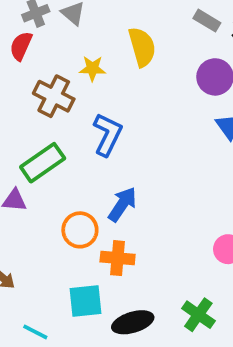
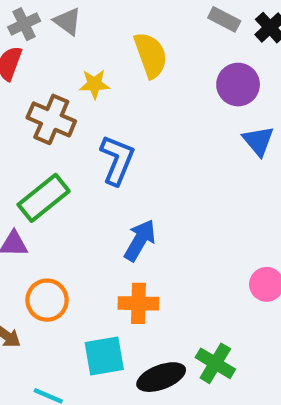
orange circle: (80, 230) -> (47, 300), moved
green cross: (198, 315) -> (215, 363), moved

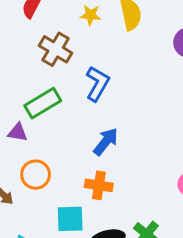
yellow star: (94, 84) -> (90, 15), moved

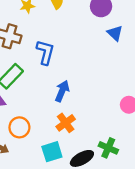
orange cross: (99, 185) -> (66, 123), turned -30

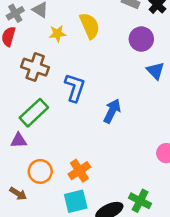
blue arrow: (62, 91) -> (112, 111), moved
orange cross: (66, 123) -> (79, 171), moved

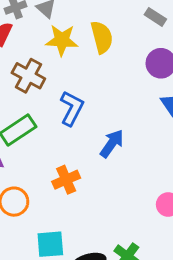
yellow star: (57, 34) -> (62, 40), size x1.5
orange cross: (79, 171) -> (66, 180), moved

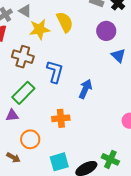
orange cross: (66, 180) -> (61, 118), turned 30

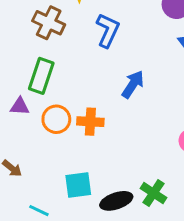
blue L-shape: (55, 72) -> (108, 30), moved
green rectangle: (23, 93) -> (41, 76), turned -35
orange circle: (30, 139) -> (56, 119), moved

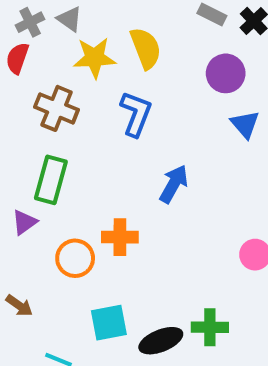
purple triangle: (20, 106) -> (24, 222), turned -36
orange circle: (56, 119) -> (75, 258), moved
green cross: (153, 193) -> (210, 327), turned -30

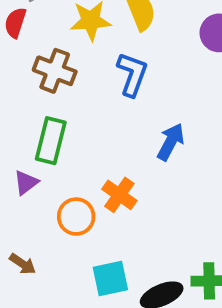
orange cross: (120, 237) -> (119, 195), turned 36

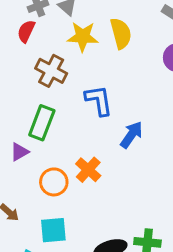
blue L-shape: (132, 74) -> (99, 100), moved, turned -36
cyan square: (110, 278) -> (53, 230), moved

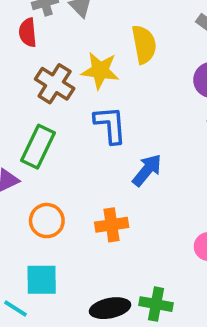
red semicircle: (26, 31) -> (28, 33), turned -35
yellow star: (83, 37) -> (100, 71), moved
orange cross: (88, 170) -> (112, 225), moved, turned 35

